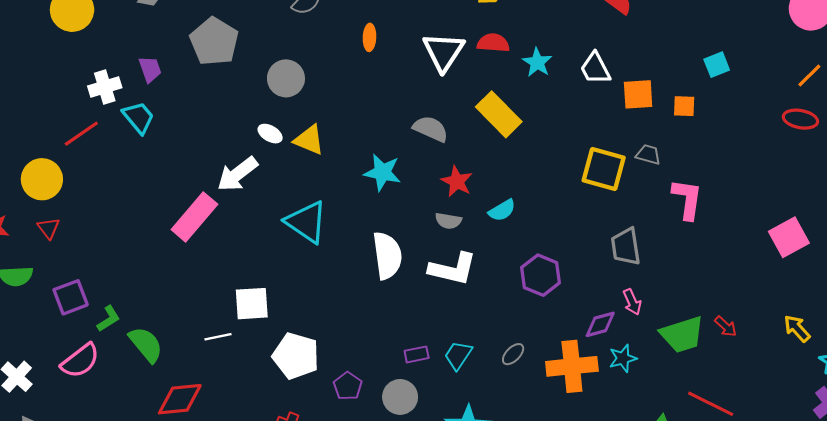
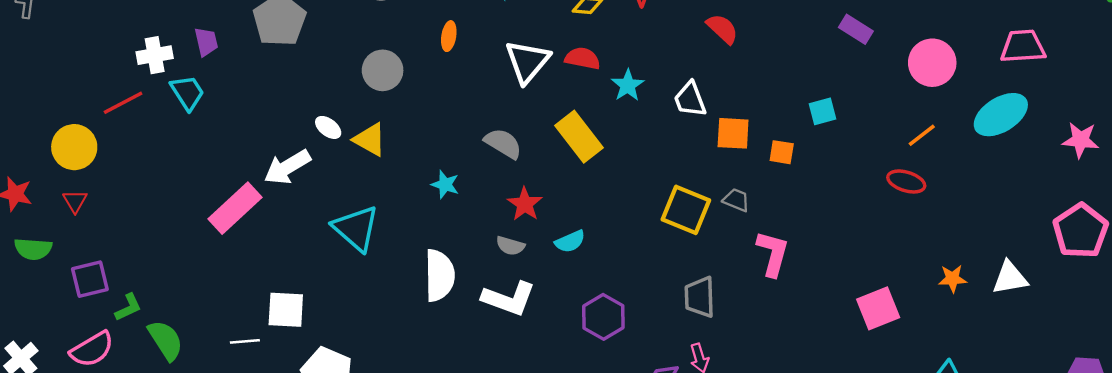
gray circle: (286, 78) -> (383, 70), moved
cyan star: (382, 172) -> (445, 184), size x0.7

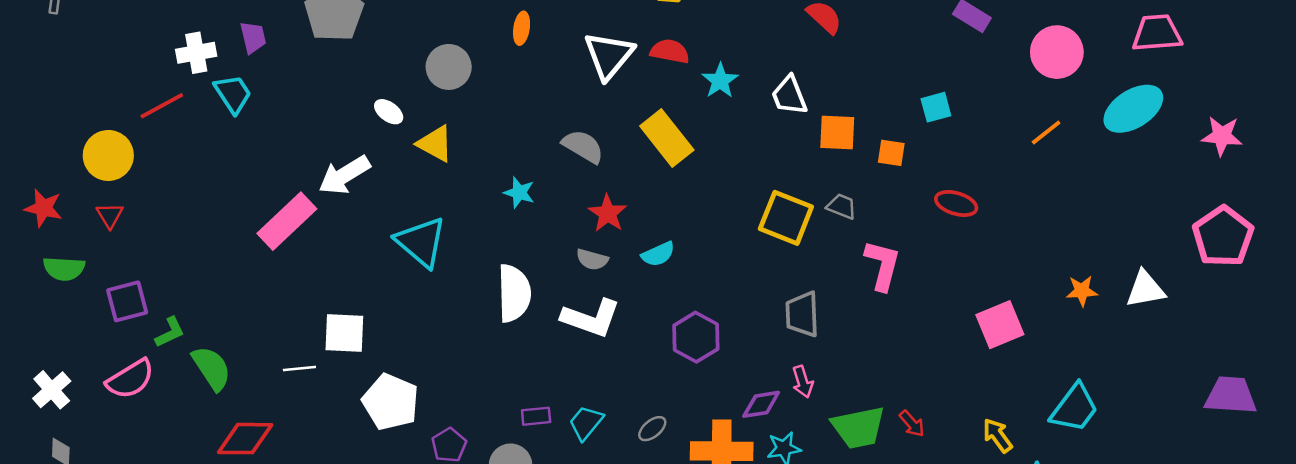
white ellipse: (328, 127) -> (389, 112), moved
red ellipse: (906, 181) -> (956, 203), moved

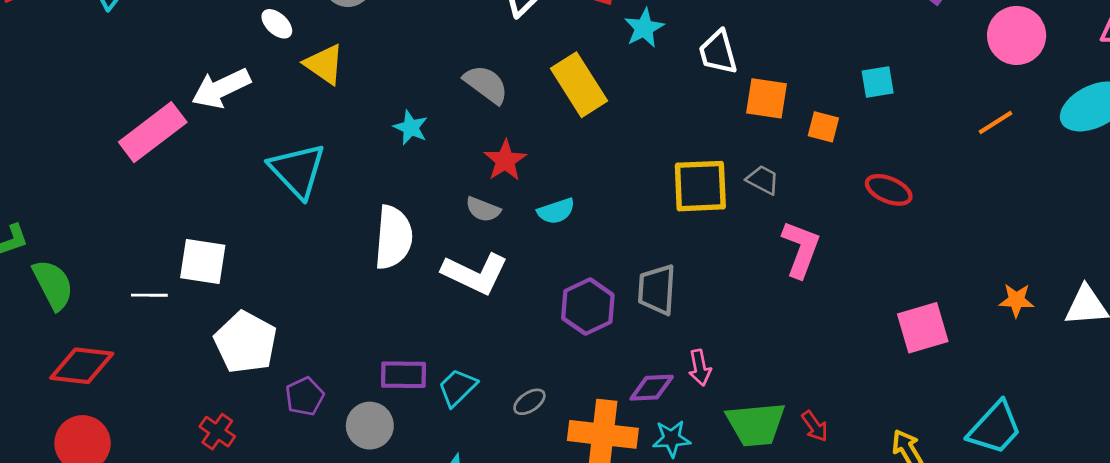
yellow square: (786, 218) -> (700, 186), turned -30
gray trapezoid: (802, 314) -> (657, 290), moved
purple rectangle: (536, 416) -> (403, 375), size x1.4

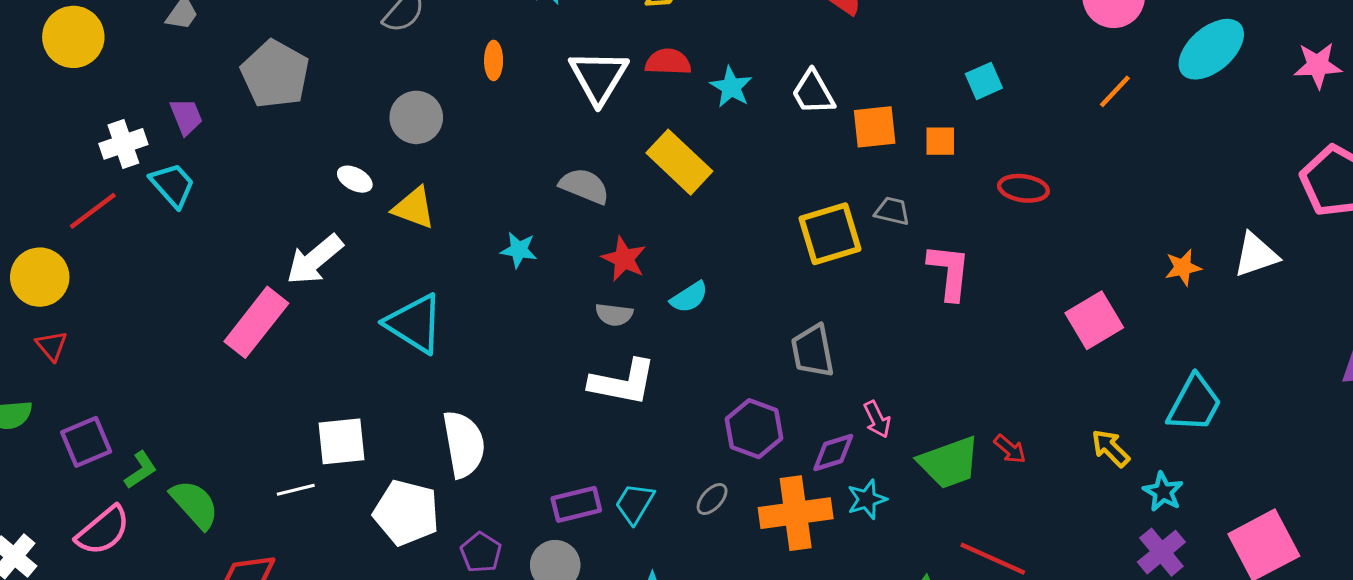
white semicircle: (393, 237) -> (464, 444), moved
purple hexagon: (588, 307) -> (754, 429), moved

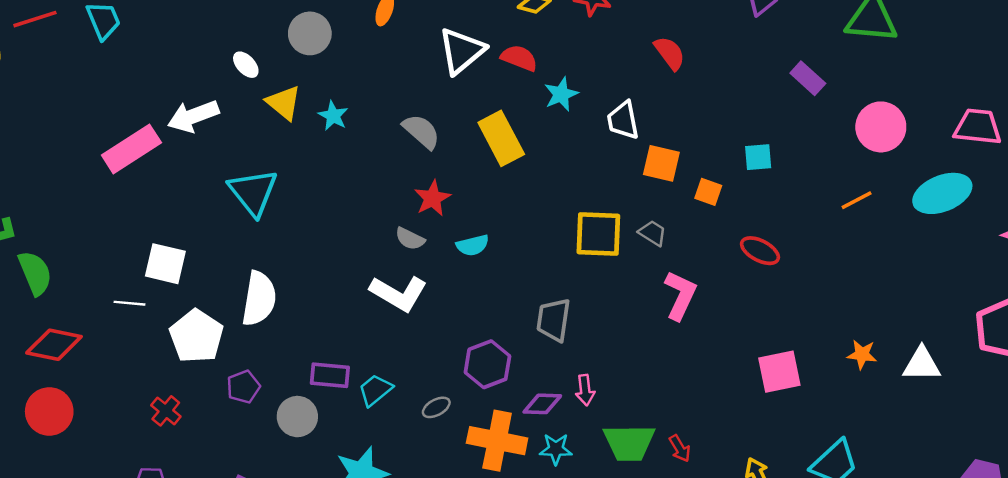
cyan star: (519, 250) -> (333, 116), moved
white line: (296, 490) -> (129, 303), moved

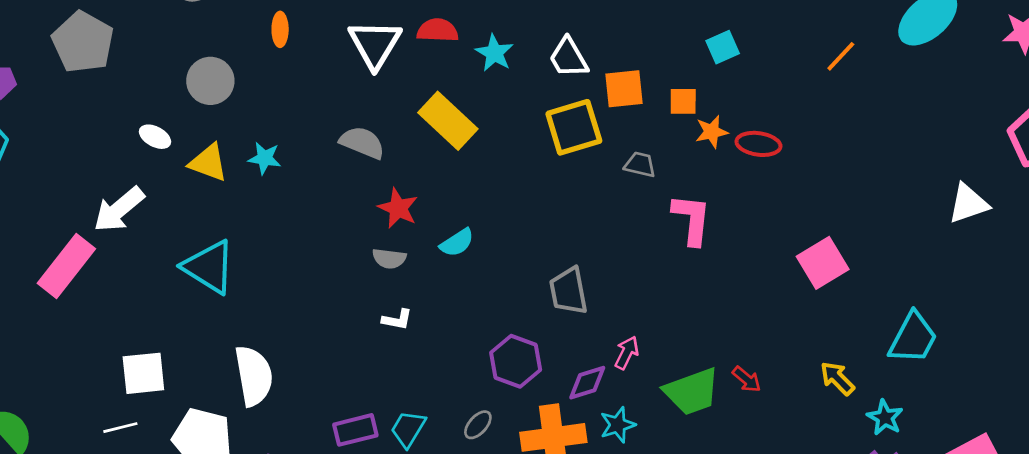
yellow square: (598, 234) -> (574, 127), moved
white L-shape: (399, 293) -> (397, 320), size x0.5
orange star: (862, 354) -> (712, 132), moved
pink arrow: (585, 390) -> (627, 353), turned -128

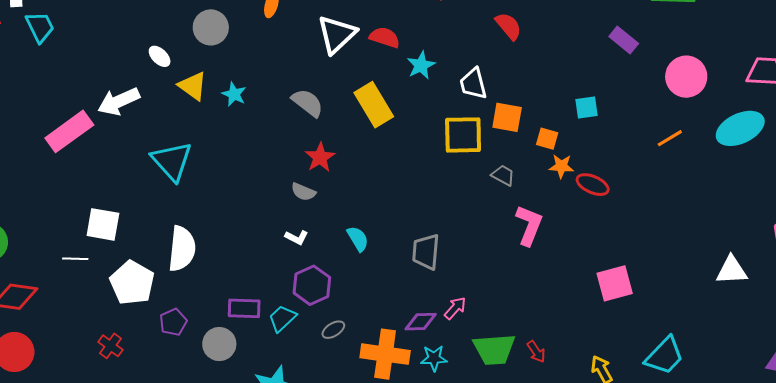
cyan semicircle: (457, 243) -> (358, 239), moved, turned -104
purple hexagon: (516, 361) -> (312, 285), moved

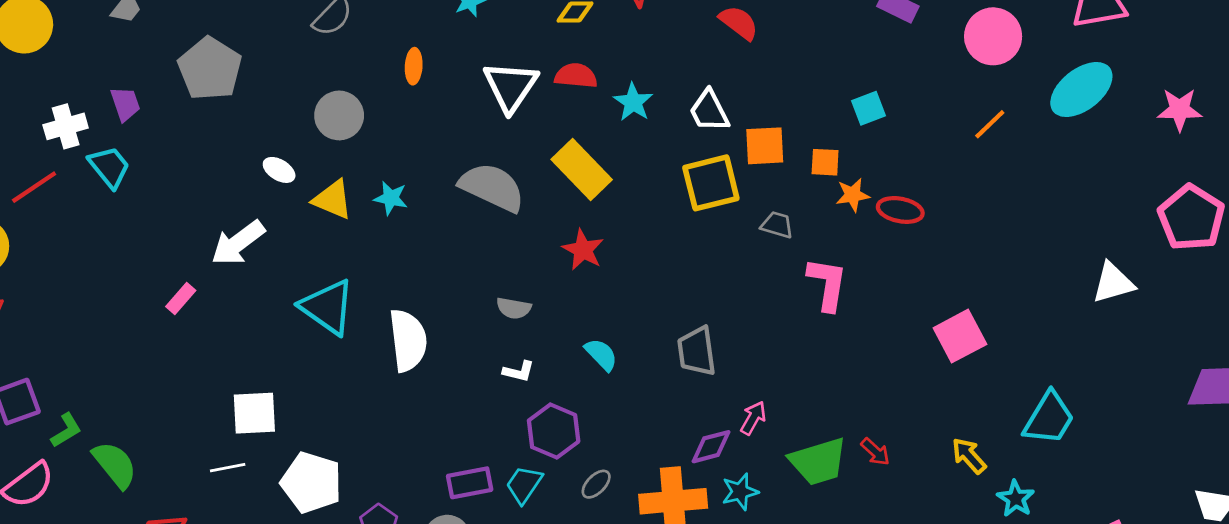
gray semicircle: (308, 103) -> (492, 187), size x1.4
pink rectangle: (69, 131) -> (181, 298), size x0.5
red star: (320, 157) -> (583, 250), moved
white semicircle: (182, 249) -> (408, 340), moved

